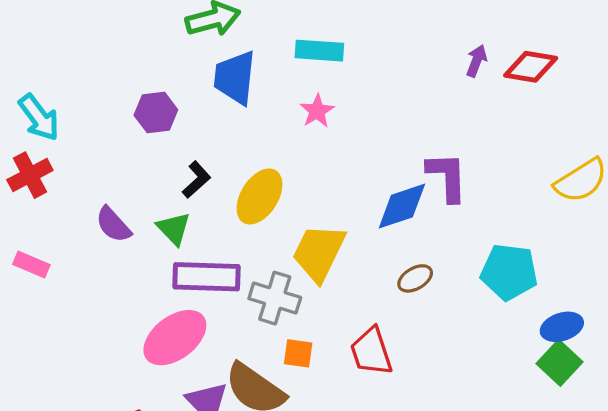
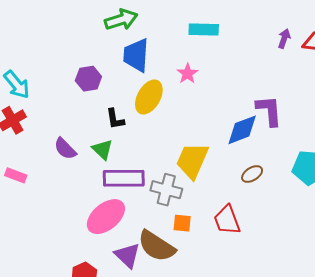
cyan rectangle: (319, 51) -> (204, 29), moved
black L-shape: (196, 180) -> (115, 119), turned 125
yellow ellipse: (260, 196) -> (149, 97), moved

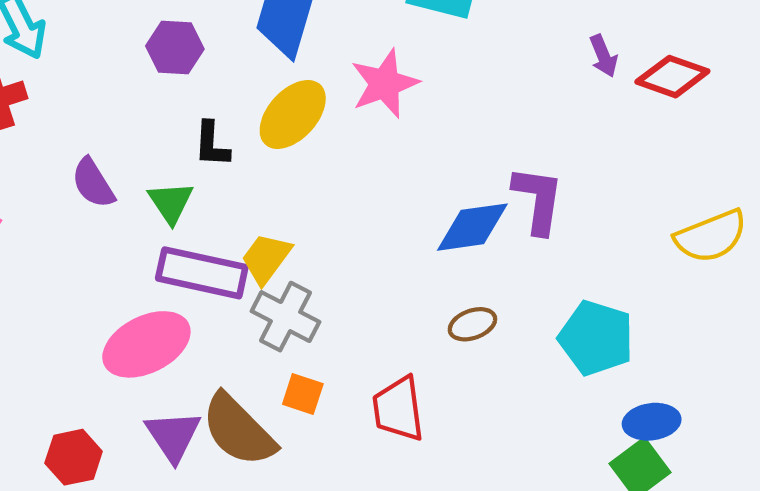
purple arrow: (284, 39) -> (603, 56), turned 126
pink star: (187, 74) -> (385, 84), size x1.5
yellow trapezoid: (192, 161) -> (266, 258), moved, size x0.7

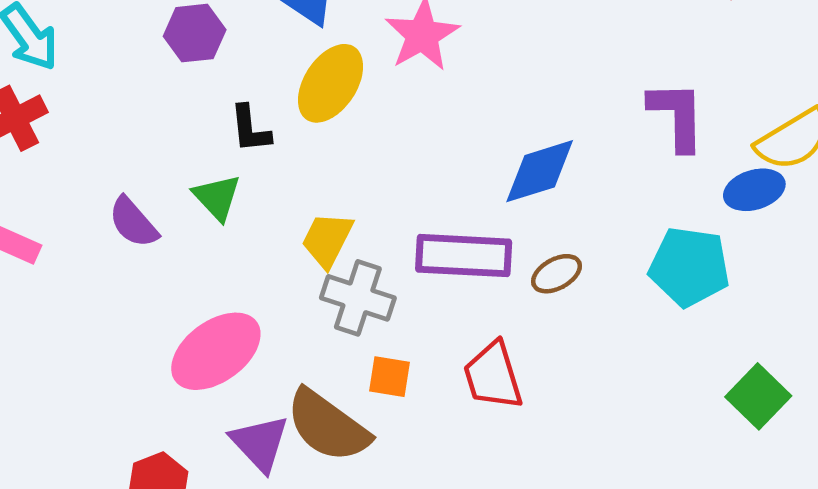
purple semicircle: (93, 183) -> (133, 222), moved
purple L-shape: (538, 200) -> (677, 116), moved
purple rectangle: (202, 273) -> (464, 256), moved
blue ellipse: (652, 422) -> (754, 190), moved

